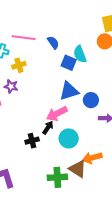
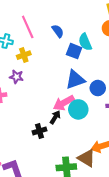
pink line: (24, 38) -> (28, 27), turned 60
cyan circle: (69, 138) -> (78, 109), moved

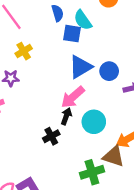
blue semicircle: (58, 31) -> (58, 13), moved, turned 32
yellow cross: (24, 55) -> (24, 51), moved
cyan circle: (78, 109) -> (94, 122), moved

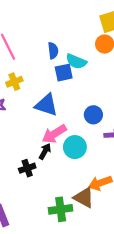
cyan semicircle: (83, 20) -> (76, 61), turned -42
blue square: (72, 34) -> (64, 73), turned -30
blue triangle: (81, 67) -> (46, 105), moved, turned 40
cyan circle: (94, 122) -> (75, 147), moved

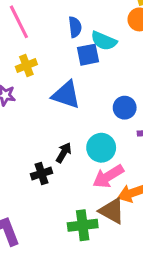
pink arrow: (54, 134) -> (108, 176), moved

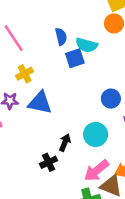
blue triangle: (66, 95) -> (40, 103), moved
pink arrow: (108, 176) -> (96, 171), moved

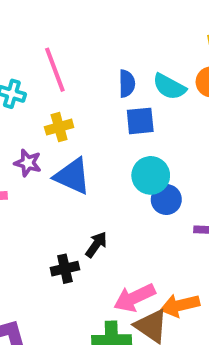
cyan semicircle: (87, 45) -> (169, 87), moved
blue circle: (111, 99) -> (166, 199), moved
cyan circle: (96, 134) -> (151, 175), moved

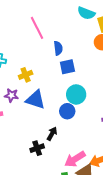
pink line: (55, 70) -> (37, 28), moved
cyan semicircle: (169, 87) -> (86, 13), moved
blue circle: (166, 199) -> (67, 111), moved

